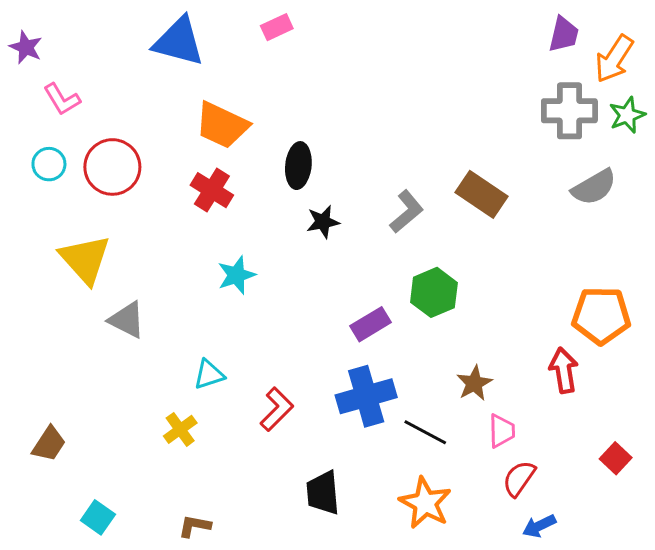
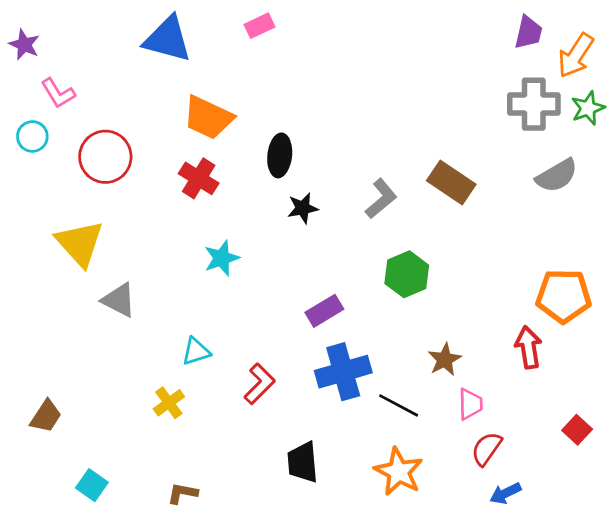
cyan circle: (49, 164) -> (32, 136), moved
purple rectangle: (370, 324) -> (324, 311), moved

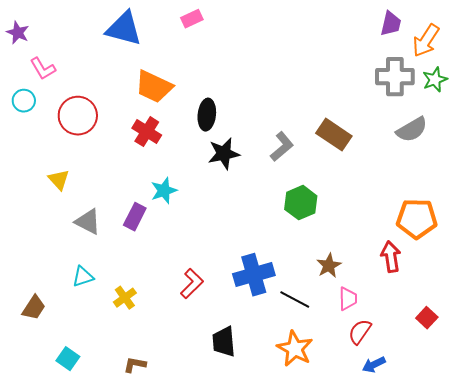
black star: (303, 208) -> (224, 154), size x1.4
yellow triangle: (80, 243) -> (59, 180), size x0.6
purple rectangle: (324, 311) -> (135, 217), moved, turned -32
cyan triangle: (196, 351) -> (83, 277), moved

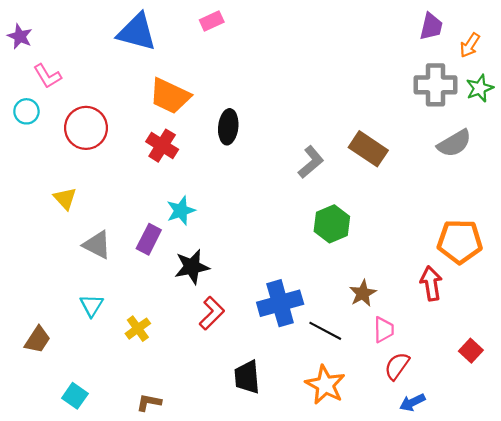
orange arrow: (426, 41) -> (470, 45), size x0.7
black star: (224, 154) -> (192, 267), moved
cyan triangle: (83, 277) -> (92, 305), turned -40

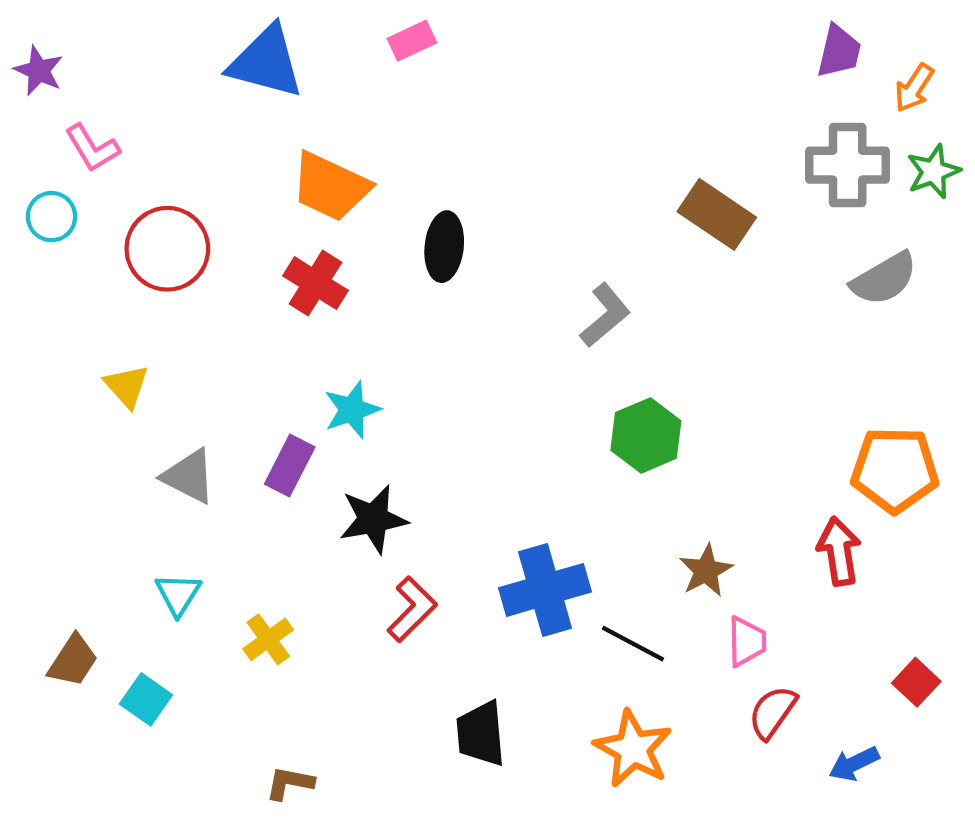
brown rectangle: (368, 149) -> (717, 214), moved
cyan square: (75, 396) -> (146, 699), moved
blue arrow: (412, 402) -> (854, 764), moved

